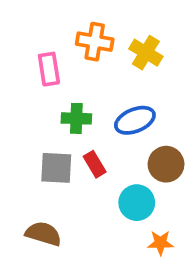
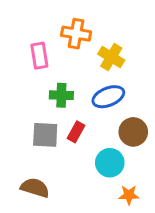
yellow cross: (146, 53) -> (111, 57), moved
red rectangle: (95, 164) -> (76, 132), turned 60

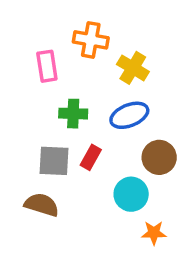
brown semicircle: (35, 188) -> (42, 205), moved

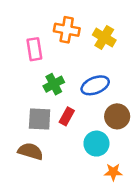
yellow cross: (133, 68) -> (104, 38), moved
green cross: (73, 114) -> (54, 84), turned -30

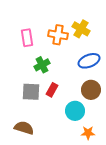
orange cross: (67, 30) -> (58, 35), moved
blue ellipse: (95, 85) -> (89, 61), moved
brown semicircle: (30, 151) -> (24, 128), moved

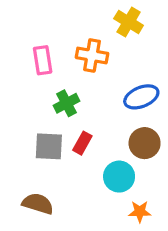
yellow cross: (81, 29) -> (129, 22), moved

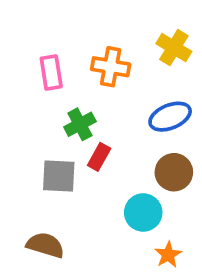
yellow cross: (129, 22) -> (174, 48), moved
red rectangle: (82, 143) -> (99, 157), moved
orange star: (140, 212) -> (168, 255), turned -30

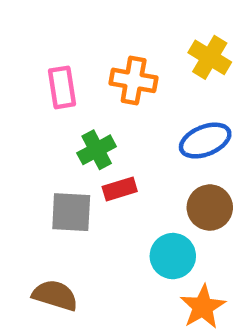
red rectangle: (99, 157) -> (120, 189), turned 44
orange star: (168, 255) -> (203, 307), size x1.4

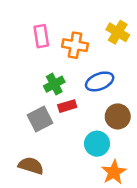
pink rectangle: (62, 87) -> (41, 36), moved
blue ellipse: (205, 141) -> (100, 81), moved
gray square: (71, 212) -> (40, 119), turned -30

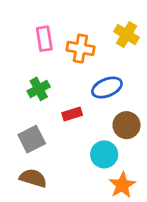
green cross: (54, 84) -> (39, 89), moved
gray square: (40, 119) -> (32, 139), moved

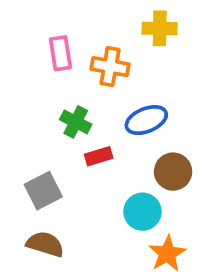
yellow cross: (126, 35) -> (160, 28), moved, turned -30
green cross: (39, 89) -> (76, 122), moved, turned -35

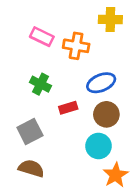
pink rectangle: (60, 53) -> (42, 37), turned -55
green cross: (76, 122) -> (41, 84), moved
brown circle: (173, 172) -> (106, 114), moved

